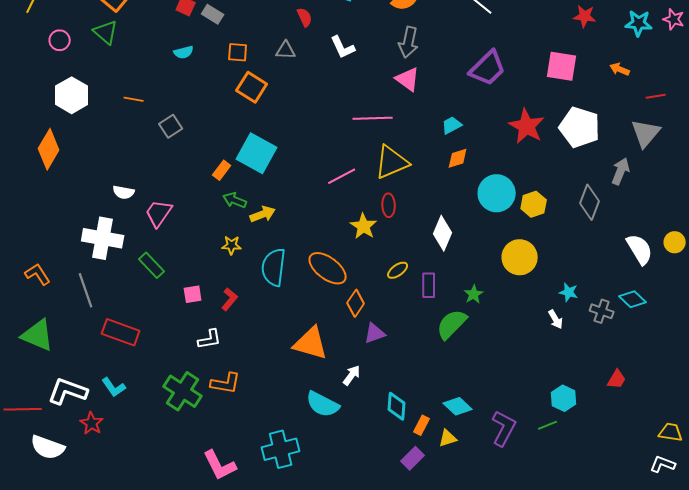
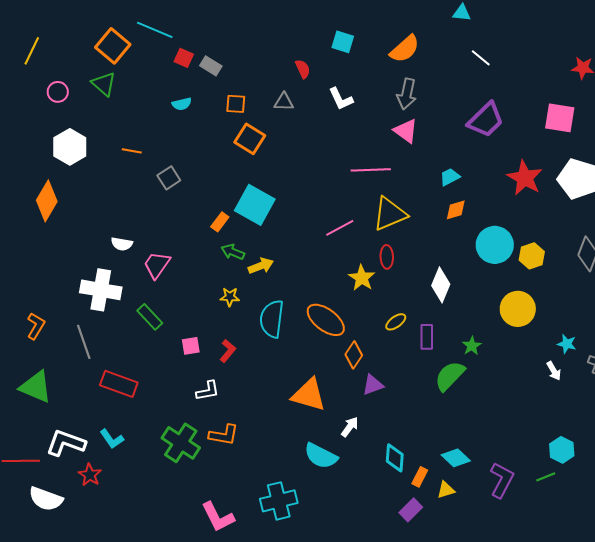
orange L-shape: (38, 274) -> (36, 326), turned 64

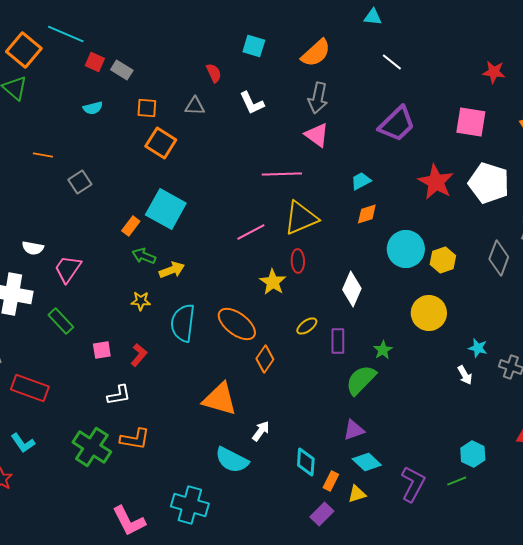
purple triangle: (373, 385) -> (354, 430), moved
cyan cross: (279, 501) -> (190, 505), turned 30

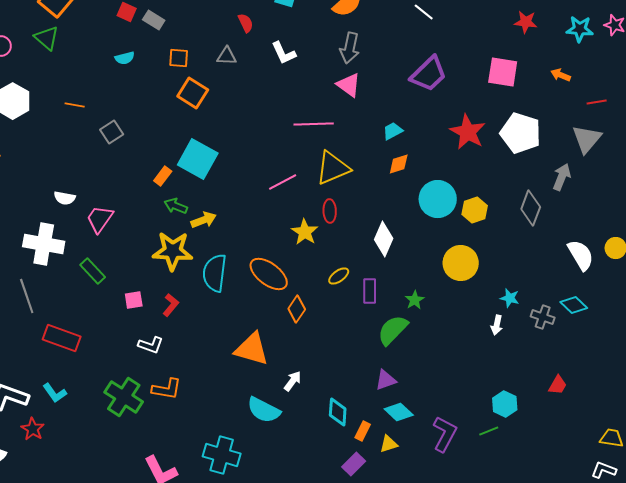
yellow star: (141, 301) -> (173, 251), size x2.0
white arrow: (465, 375) -> (497, 325), turned 42
white L-shape: (119, 395) -> (151, 345), turned 30

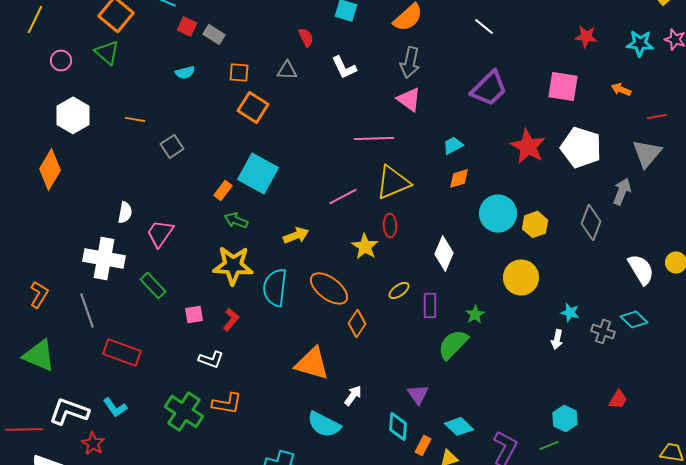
white semicircle: (65, 198) -> (125, 212), turned -90
yellow arrow: (204, 220) -> (296, 235), moved
purple triangle: (386, 380) -> (418, 394), moved, turned -45

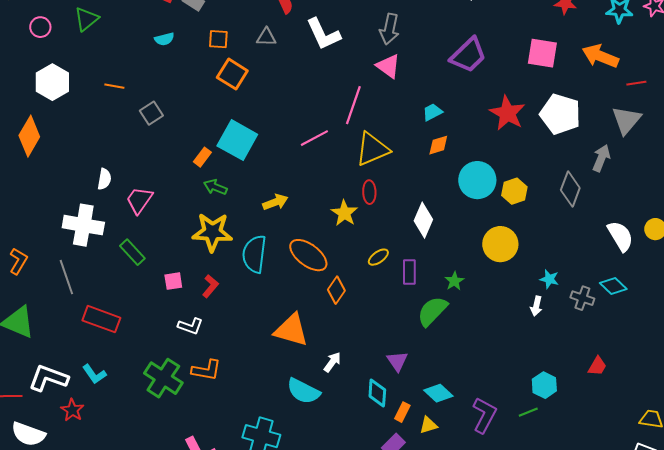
green triangle: (107, 52) -> (86, 19), turned 40
white L-shape: (344, 67) -> (323, 34), size x1.4
orange arrow: (621, 89) -> (600, 56), size x1.8
pink line: (374, 138) -> (353, 105), turned -69
pink line: (343, 196) -> (314, 138), moved

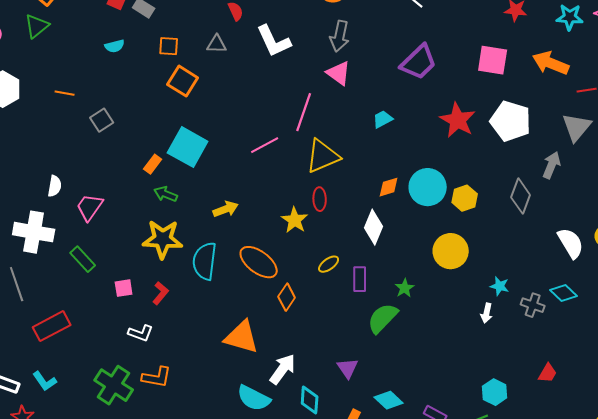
orange diamond: (438, 145) -> (389, 187), moved
red rectangle: (101, 319) -> (52, 326), turned -48
white arrow: (332, 362) -> (283, 369), size x1.5
cyan diamond: (377, 393) -> (310, 400), moved

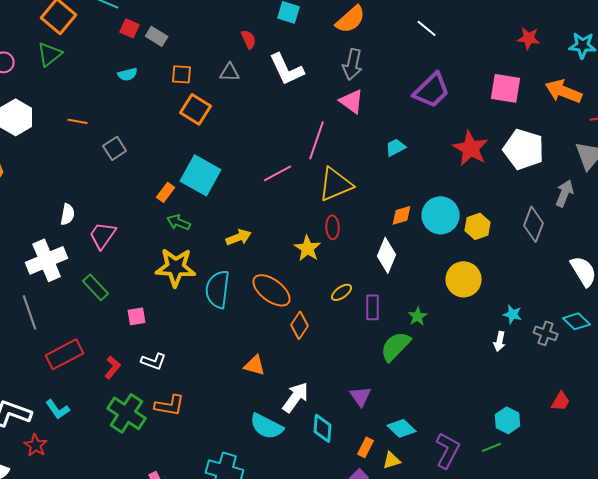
white cross: (34, 232) -> (47, 260), turned -33
red L-shape: (161, 293) -> (113, 367), moved
orange triangle: (242, 337) -> (255, 365), size x0.6

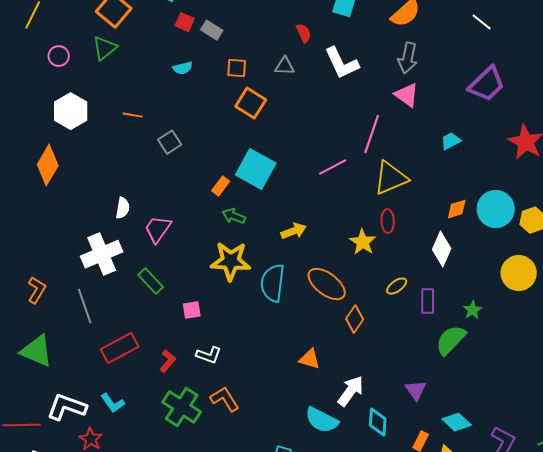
orange L-shape: (170, 405) -> (225, 399), turned -132

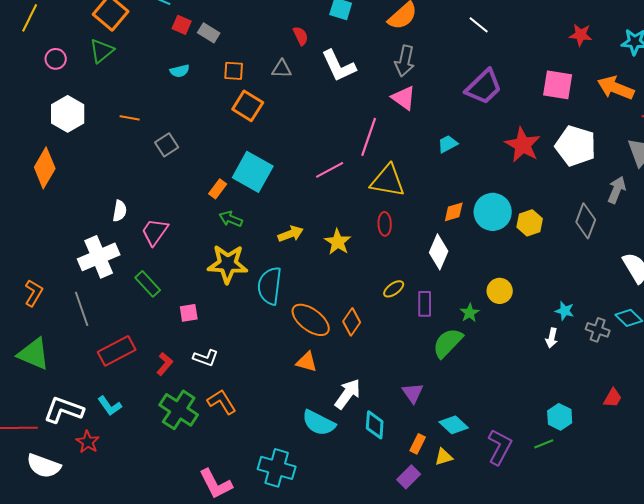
yellow triangle: (391, 178) -> (388, 181), turned 33
yellow star: (363, 242) -> (338, 242), moved
yellow circle: (519, 273) -> (500, 291), moved, size x0.7
orange ellipse: (327, 284) -> (311, 320), moved

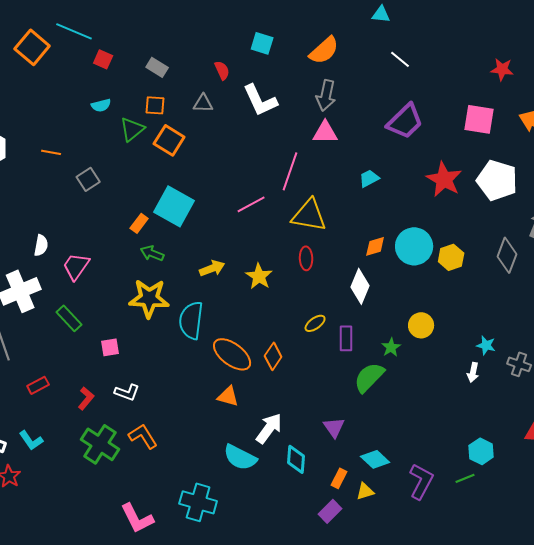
gray rectangle: (209, 33) -> (157, 67), moved
green triangle: (102, 51) -> (132, 129), moved
pink triangle: (404, 98) -> (325, 132), turned -36
red rectangle: (117, 351) -> (38, 385), size x0.6

